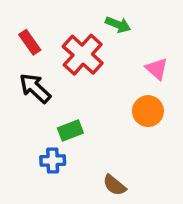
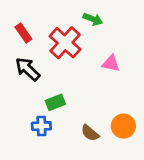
pink triangle: (157, 69) -> (111, 64), moved, turned -30
orange circle: (148, 111) -> (123, 126), moved
brown semicircle: (114, 185) -> (90, 133), moved

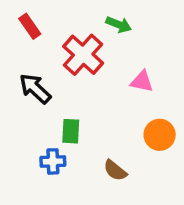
red rectangle: (23, 33) -> (30, 26), moved
green rectangle: (55, 102) -> (71, 131), turned -66
orange circle: (123, 126) -> (160, 135), moved

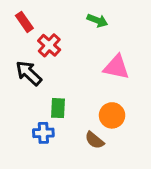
red cross: (83, 55) -> (49, 45), moved, size x0.7
pink triangle: (142, 81) -> (116, 67), size x1.4
orange circle: (160, 135) -> (112, 115), moved

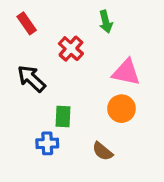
green arrow: (97, 20) -> (106, 22), turned 54
red cross: (49, 45) -> (71, 49), moved
orange circle: (112, 115) -> (121, 109), moved

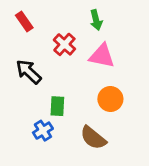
pink triangle: (126, 72) -> (102, 56), moved
blue cross: (47, 143) -> (43, 131), turned -30
brown semicircle: (103, 151) -> (93, 138), size x1.4

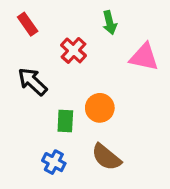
pink triangle: (102, 56) -> (144, 57), moved
orange circle: (110, 99) -> (100, 108), moved
blue cross: (43, 131) -> (54, 162), moved, turned -30

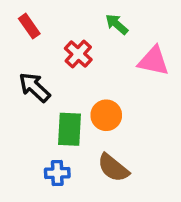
green arrow: (110, 23) -> (117, 24), turned 145
green rectangle: (65, 121) -> (70, 129), size x1.4
blue cross: (54, 162) -> (57, 173), turned -30

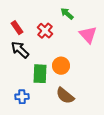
red rectangle: (29, 26) -> (17, 28), moved
pink triangle: (153, 61) -> (88, 35), turned 36
blue cross: (57, 173) -> (22, 97), moved

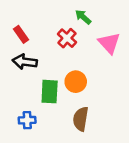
red cross: (45, 31) -> (67, 38), moved
black arrow: (20, 50) -> (25, 62), turned -36
brown semicircle: (65, 96) -> (81, 119), turned 60

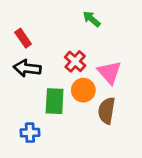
red cross: (67, 38) -> (75, 61), moved
pink triangle: (109, 43) -> (109, 72), moved
brown semicircle: (81, 119) -> (107, 111), moved

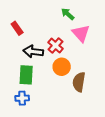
black arrow: (27, 68) -> (33, 52), moved
pink triangle: (109, 72) -> (81, 33), moved
green rectangle: (55, 101) -> (26, 75), moved

